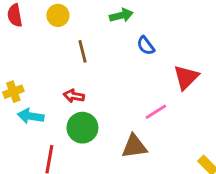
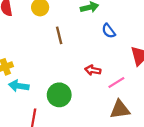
red arrow: (74, 96) -> (93, 70), moved
brown triangle: (134, 146) -> (120, 109), moved

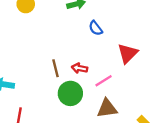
brown line: (59, 35) -> (55, 68), moved
green circle: (59, 95) -> (70, 93), moved

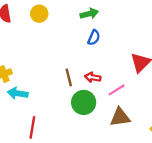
blue semicircle: (96, 28) -> (94, 38), moved, turned -119

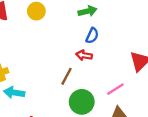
brown line: (69, 77) -> (67, 76), turned 42
red arrow: (93, 77) -> (84, 55), moved

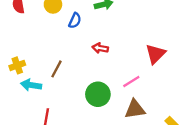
blue semicircle: (92, 36) -> (75, 21), moved
brown line: (67, 76) -> (56, 69), moved

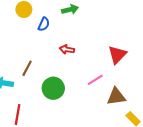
green circle: (98, 94) -> (53, 88), moved
brown triangle: (135, 109) -> (116, 97), moved

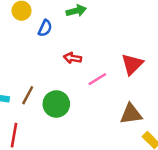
brown line: (27, 68) -> (28, 95), moved
pink line: (95, 80) -> (97, 79), moved

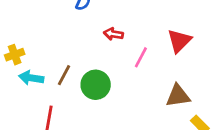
pink line: (97, 79) -> (141, 57), turned -30

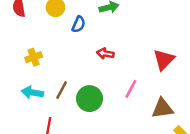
yellow cross: (15, 55) -> (34, 57), moved
pink line: (141, 57) -> (131, 89), moved

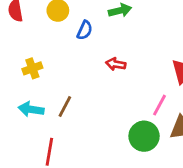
pink line: (131, 89) -> (160, 105), moved
green circle: (90, 99) -> (144, 136), moved

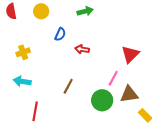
blue semicircle: (85, 30) -> (60, 34), moved
brown line: (65, 107) -> (68, 86), moved

